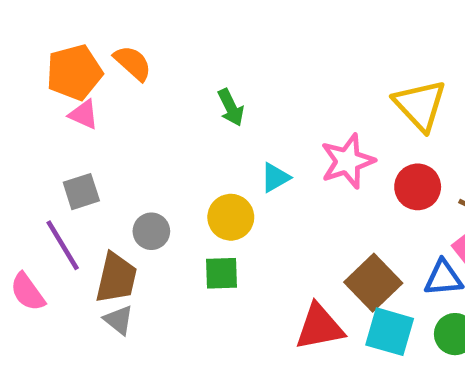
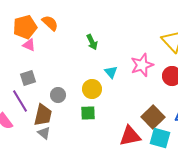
cyan triangle: (275, 178) -> (111, 72), turned -40

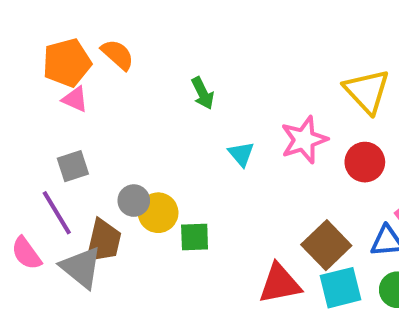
yellow circle: (92, 89) -> (158, 213), moved
gray triangle: (44, 133) -> (81, 267), moved, size x1.6
cyan square: (160, 138) -> (341, 288), turned -30

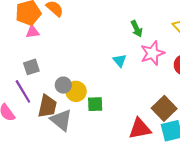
green arrow: (203, 93) -> (137, 29), moved
pink triangle: (75, 99) -> (32, 32), turned -32
gray triangle: (81, 267) -> (61, 120), moved

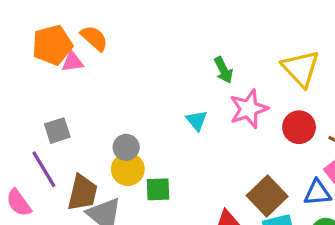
pink triangle: (32, 32) -> (72, 62), moved
gray circle: (63, 85) -> (126, 147), moved

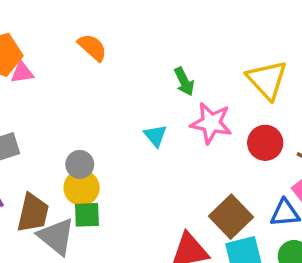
orange semicircle: (94, 38) -> (92, 47), moved
pink star: (249, 109) -> (211, 123), turned 30
green square: (158, 189) -> (87, 215), moved

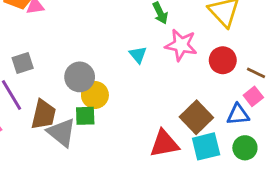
gray circle: (80, 164) -> (80, 77), size x1.4
yellow circle: (82, 188) -> (95, 95), moved

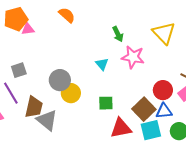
red circle: (223, 60) -> (163, 90), moved
blue triangle: (238, 114) -> (164, 111), moved
green square: (85, 116) -> (106, 103), moved

